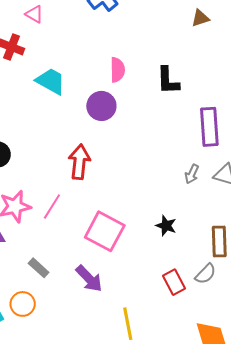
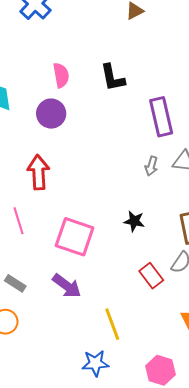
pink line: (52, 206) -> (19, 221), turned -40

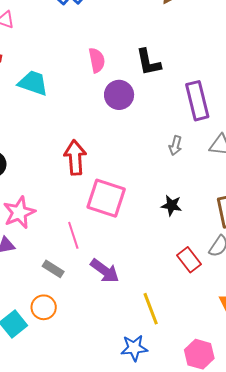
purple circle: (51, 114) -> (119, 95), moved
gray arrow: (151, 166) -> (175, 146), moved
pink line: (19, 221) -> (73, 235), moved
pink square: (75, 237) -> (106, 198), moved

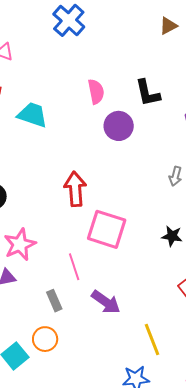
gray rectangle: (53, 269) -> (54, 301), turned 35

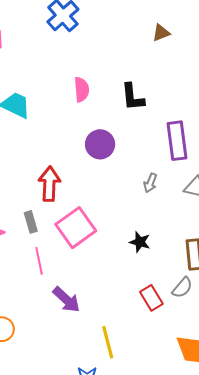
purple circle: (119, 126) -> (100, 144), moved
pink square: (107, 229) -> (76, 228), turned 30
gray rectangle: (54, 301) -> (31, 222), moved

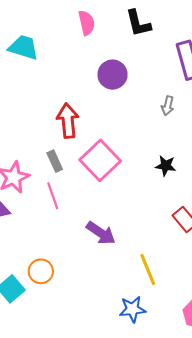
pink line: (39, 261) -> (53, 196), moved

